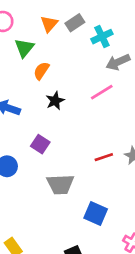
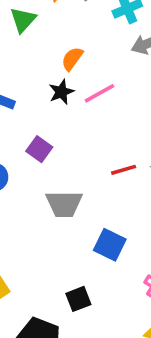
orange semicircle: (41, 71) -> (72, 59), moved
pink line: (102, 92) -> (99, 93), moved

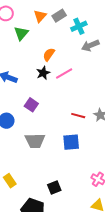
red line: (124, 170) -> (78, 116), turned 32
gray trapezoid: (64, 204) -> (35, 141), moved
blue square: (110, 245) -> (71, 142), moved, turned -30

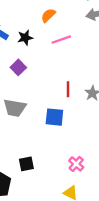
black star: (43, 73) -> (25, 38), moved
red line: (78, 116) -> (68, 89), turned 64

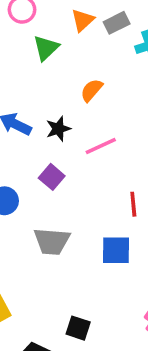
pink line: (61, 40) -> (101, 146), moved
black square: (26, 164) -> (78, 328), turned 35

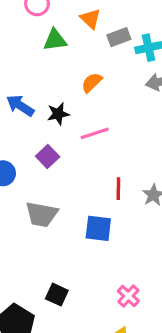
orange triangle: (83, 20) -> (90, 19), turned -40
gray rectangle: (117, 23) -> (119, 37), moved
green triangle: (46, 48) -> (55, 40), turned 30

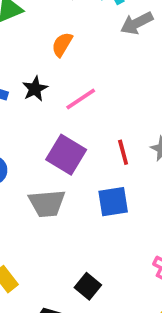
purple square: (48, 156) -> (66, 155), moved, size x1.5
black square: (57, 295) -> (88, 286), turned 30

